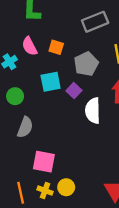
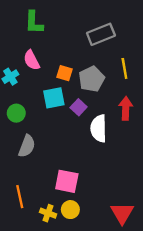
orange square: (56, 47) -> (64, 73), moved
pink square: (44, 162) -> (67, 181), moved
orange line: (21, 193) -> (20, 197), moved

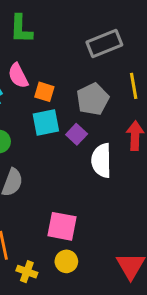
orange square: (64, 73) -> (44, 92), moved
yellow cross: (48, 213) -> (27, 272), moved

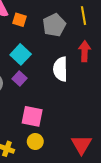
cyan square: (46, 122) -> (21, 54), moved, turned -36
purple square: (77, 134) -> (20, 79), moved

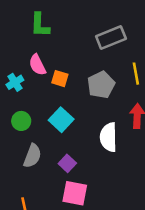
purple square: (20, 79) -> (67, 163), moved

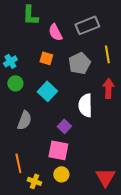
pink semicircle: (37, 65) -> (55, 32), moved
green circle: (21, 121) -> (15, 83), moved
purple square: (67, 163) -> (64, 126), moved

